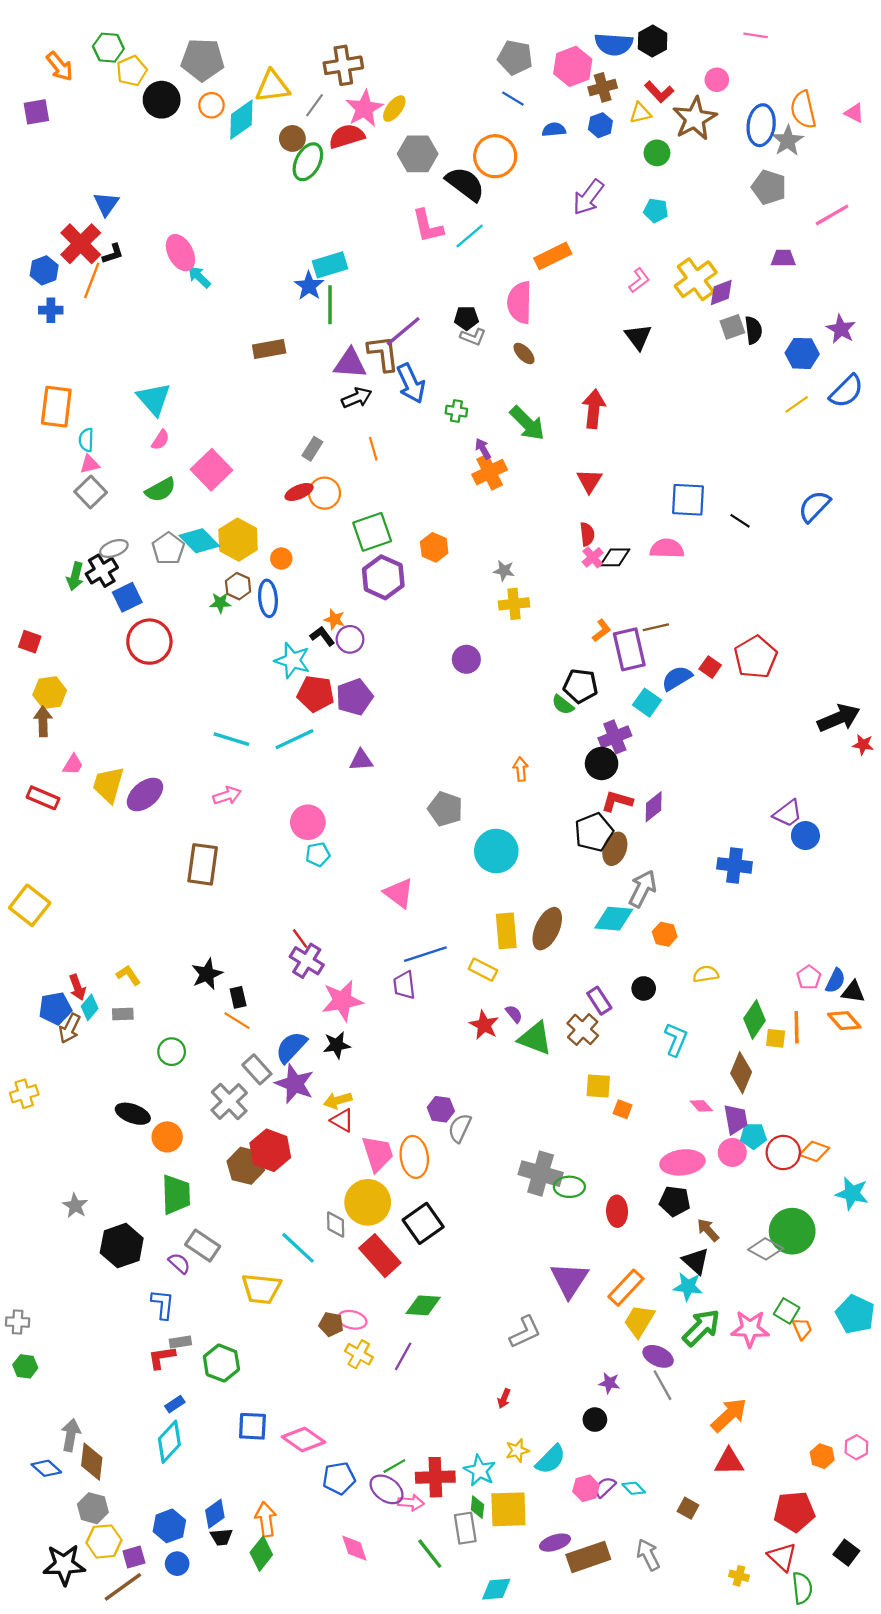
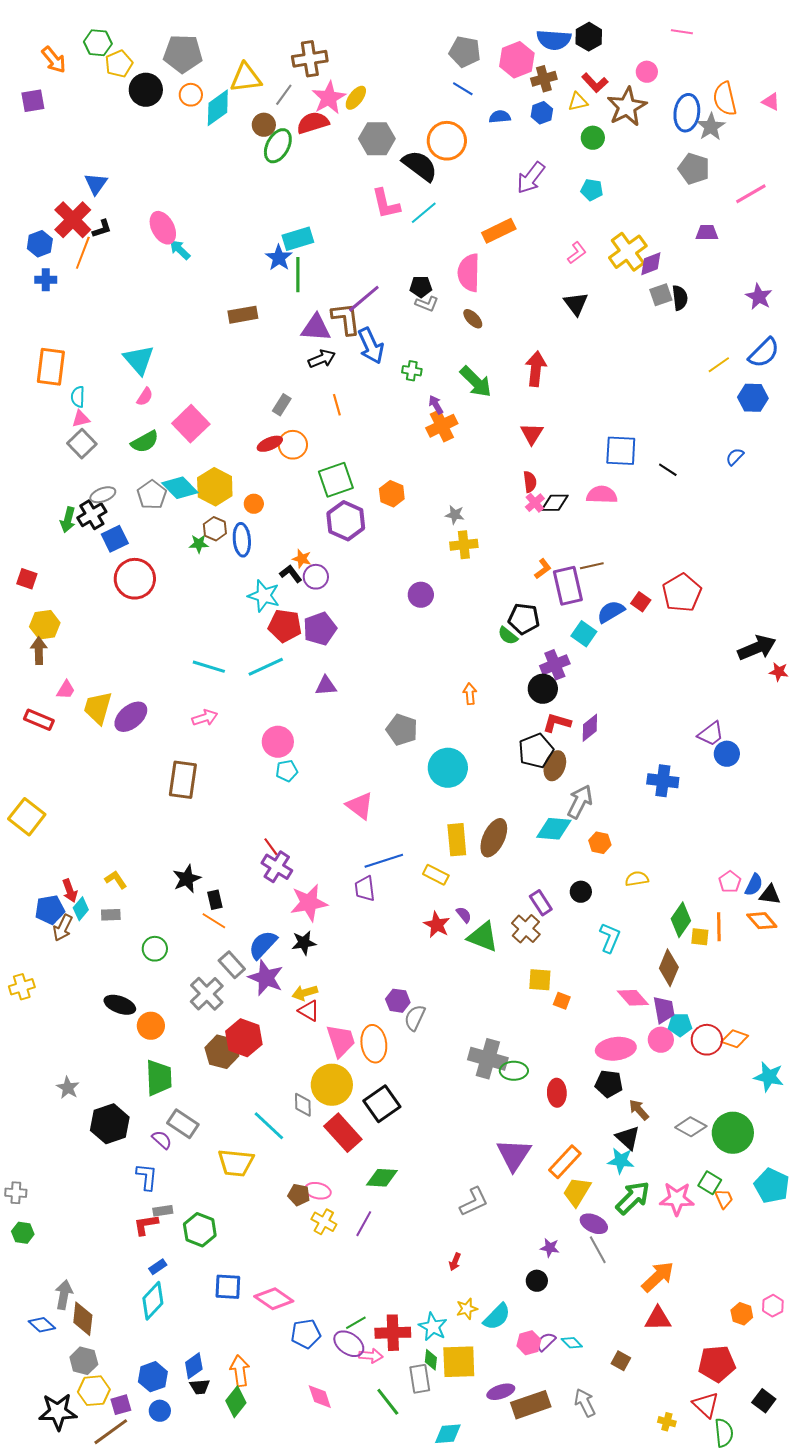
blue hexagon: (802, 353) -> (753, 398), moved
blue semicircle: (814, 506) -> (735, 457), size x0.6
pink diamond: (701, 1106) -> (633, 998), size x1.5
green circle: (792, 1231) -> (733, 1133), moved

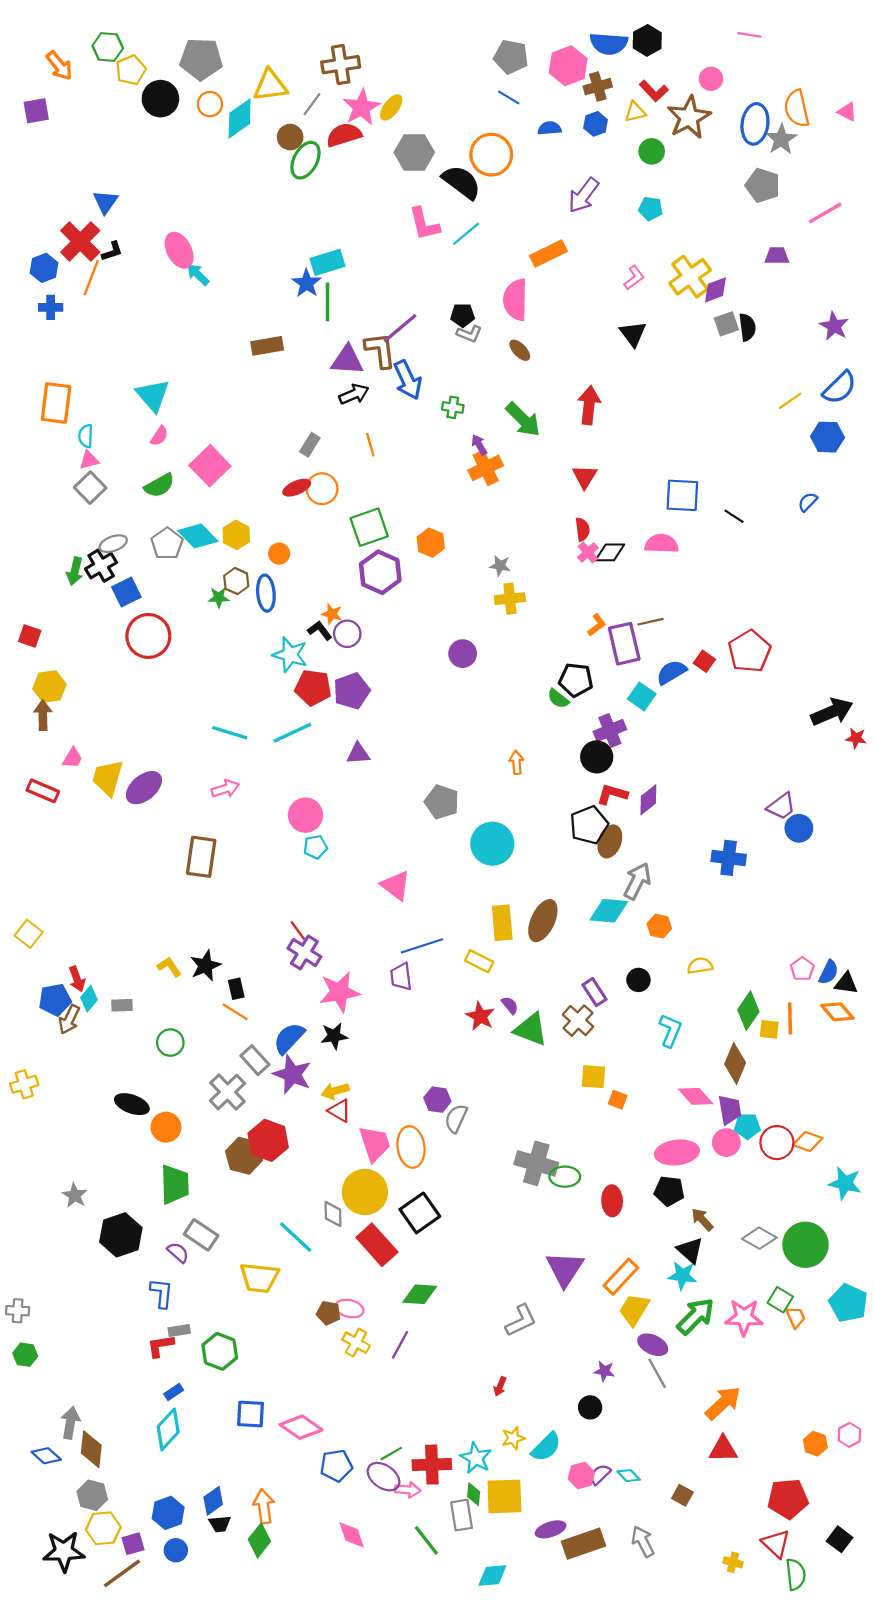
yellow hexagon: (215, 487) -> (236, 535), size x0.7
yellow square: (27, 817) -> (29, 934), moved, size x0.7
yellow L-shape: (116, 880) -> (169, 967), moved

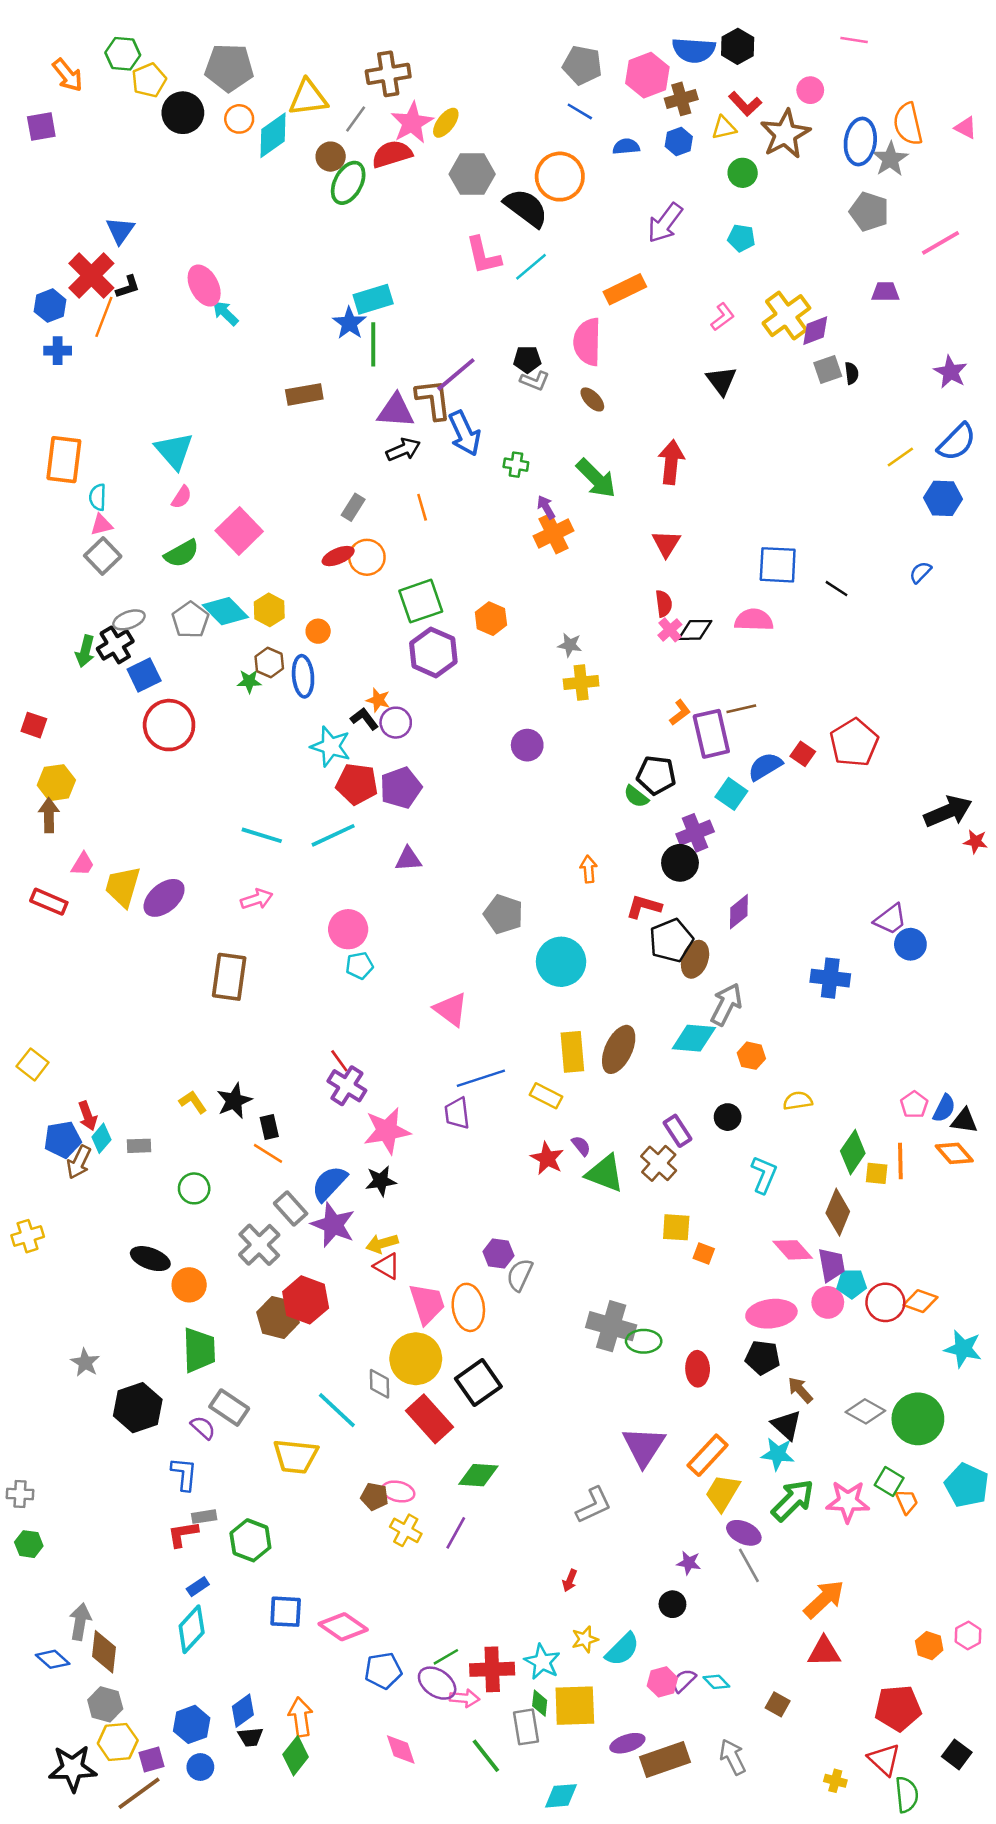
black semicircle: (747, 327) -> (852, 373), size x0.7
red L-shape: (612, 794) -> (644, 907), moved

